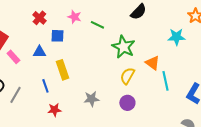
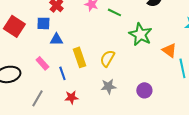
blue square: (57, 36) -> (43, 23), moved
pink rectangle: (13, 57) -> (42, 63), moved
yellow semicircle: (127, 76) -> (107, 58), moved
gray line: (15, 95) -> (37, 98), moved

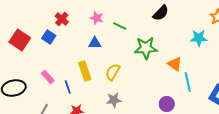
blue square: (43, 23) -> (49, 37), turned 32
green star: (140, 34) -> (146, 48), turned -30
blue triangle: (56, 39) -> (95, 43), moved
purple circle: (144, 90) -> (167, 104), moved

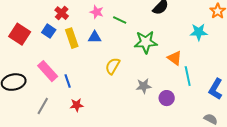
yellow rectangle: (85, 71) -> (72, 38), moved
pink rectangle: (48, 77) -> (48, 71), size x1.5
gray star: (114, 100) -> (144, 86), moved

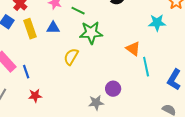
green star: (146, 42) -> (91, 33), moved
gray star: (144, 86) -> (96, 103), moved
purple circle: (167, 98) -> (113, 89), moved

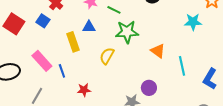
yellow rectangle: (30, 29) -> (73, 42), moved
orange triangle: (133, 49) -> (158, 51), moved
red star: (35, 96) -> (84, 90), moved

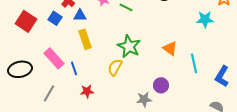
blue triangle: (89, 27) -> (80, 15), moved
green star: (127, 32) -> (129, 46), moved, turned 30
yellow semicircle: (107, 56) -> (115, 67), moved
red star: (84, 90) -> (87, 91), moved

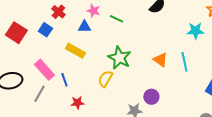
blue triangle: (80, 15) -> (84, 27), moved
yellow rectangle: (85, 39) -> (75, 51), turned -42
cyan line: (194, 63) -> (184, 62), moved
gray line: (49, 93) -> (39, 94), moved

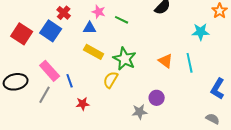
blue square: (45, 30) -> (51, 31), size x1.5
yellow rectangle: (75, 51) -> (94, 52), moved

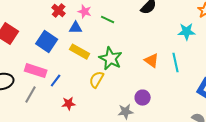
red cross: (64, 13) -> (59, 11), moved
blue square: (51, 31) -> (47, 42), moved
pink rectangle: (50, 71) -> (36, 71), turned -30
blue line: (70, 81) -> (56, 81), turned 56

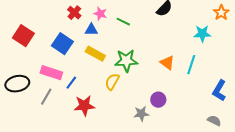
green star: (111, 59) -> (126, 61), turned -30
cyan line: (176, 63) -> (191, 65), turned 30
red star: (69, 104) -> (84, 106), size x1.5

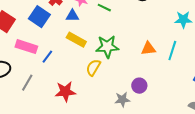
blue square: (62, 44) -> (39, 17), moved
orange triangle: (167, 63) -> (148, 49), turned -42
pink rectangle: (51, 73) -> (26, 47), moved
blue line: (71, 83) -> (47, 57), moved

